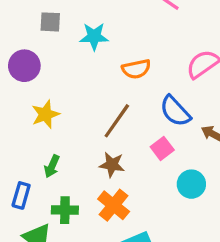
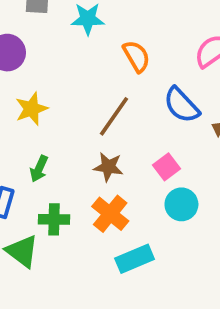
orange semicircle: (136, 69) -> (136, 56), turned -108
pink square: (162, 148) -> (166, 167), moved
cyan circle: (191, 184) -> (181, 204), moved

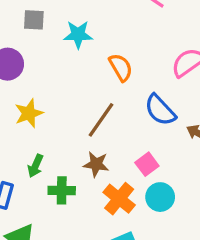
orange cross: (110, 214) -> (119, 199), moved
green cross: (54, 219) -> (62, 190), moved

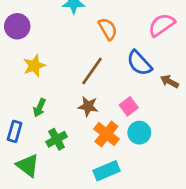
green cross: (62, 190) -> (57, 139), moved, turned -30

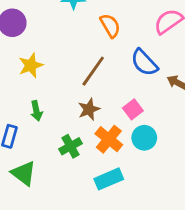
brown star: (88, 106) -> (89, 109), turned -30
green arrow: (39, 108) -> (36, 111), turned -36
green cross: (57, 139) -> (70, 146), moved

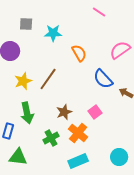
brown line: (93, 71) -> (48, 79), moved
green arrow: (36, 111) -> (27, 113), size x1.5
cyan circle: (144, 138) -> (119, 157), moved
green triangle: (24, 173) -> (18, 157), turned -30

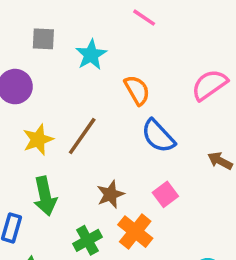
pink line: (99, 12) -> (144, 18), moved
cyan star: (53, 33) -> (91, 55), turned -30
blue semicircle: (103, 79) -> (158, 136), moved

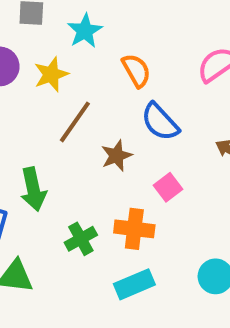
yellow star: (38, 140) -> (51, 74), moved
brown star: (110, 194) -> (116, 156), moved
orange cross: (135, 232) -> (134, 229), turned -32

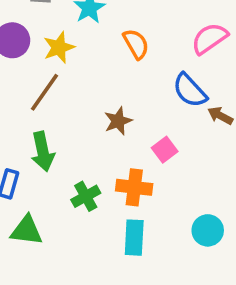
brown line: (75, 122) -> (45, 92), moved
blue semicircle: (160, 122) -> (190, 91), moved
cyan rectangle: (134, 284) -> (134, 238), turned -64

